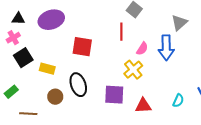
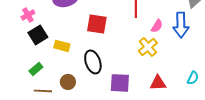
green rectangle: (11, 92) -> (36, 69), moved
purple square: (114, 95) -> (120, 83), moved
brown circle: (55, 97) -> (68, 82), moved

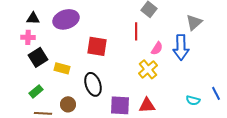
pink cross: (28, 15) -> (28, 37), turned 32
cyan semicircle: (193, 78) -> (193, 100), turned 80
red triangle: (158, 83) -> (147, 105), moved

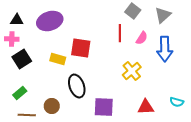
gray triangle: (194, 22) -> (163, 15), moved
pink semicircle: (157, 48) -> (142, 38), moved
yellow rectangle: (62, 68) -> (58, 59), moved
red triangle: (147, 105) -> (146, 107), moved

